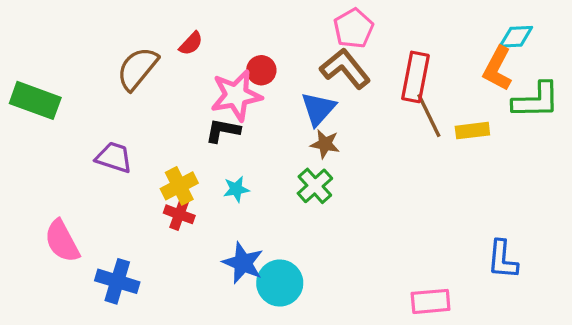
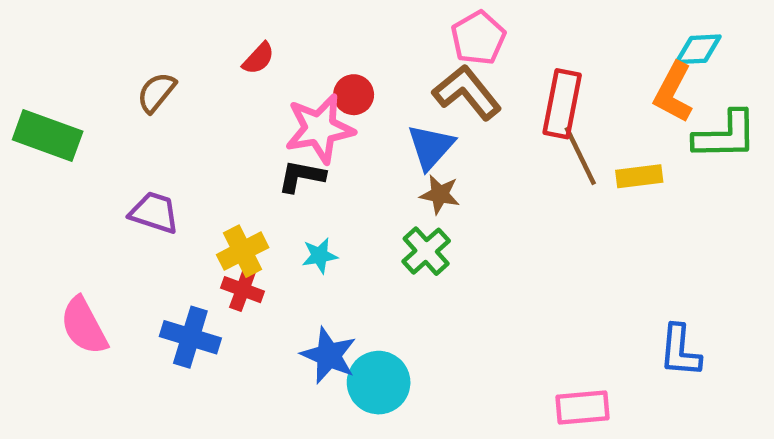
brown semicircle: (137, 69) -> (156, 92), moved, size x0.7
blue cross: (117, 281) -> (190, 337), moved

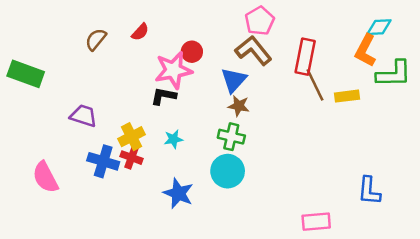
brown semicircle: (156, 92) -> (96, 39), moved
green cross: (426, 251) -> (231, 137), turned -35
blue cross: (190, 337) -> (103, 161), moved
cyan circle: (379, 383) -> (228, 171), moved

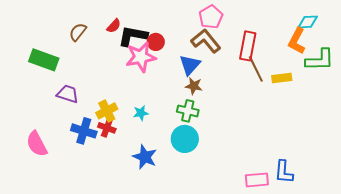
green rectangle: (26, 74) -> (44, 60), moved
black L-shape: (164, 96) -> (133, 36), moved, size x1.4
blue L-shape: (369, 191) -> (284, 172), moved

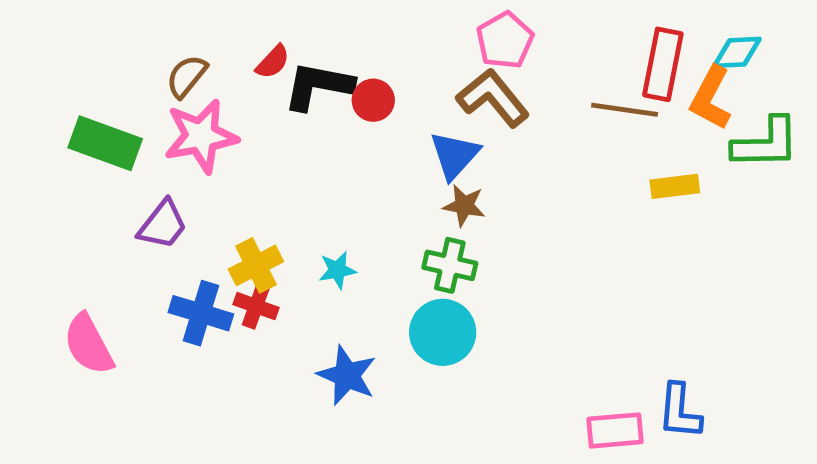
red rectangle: (248, 46) -> (663, 64), moved
pink star: (141, 57) -> (201, 136), moved
brown line: (256, 69) -> (625, 110), moved, turned -56
purple trapezoid: (68, 94) -> (163, 225), turned 110

